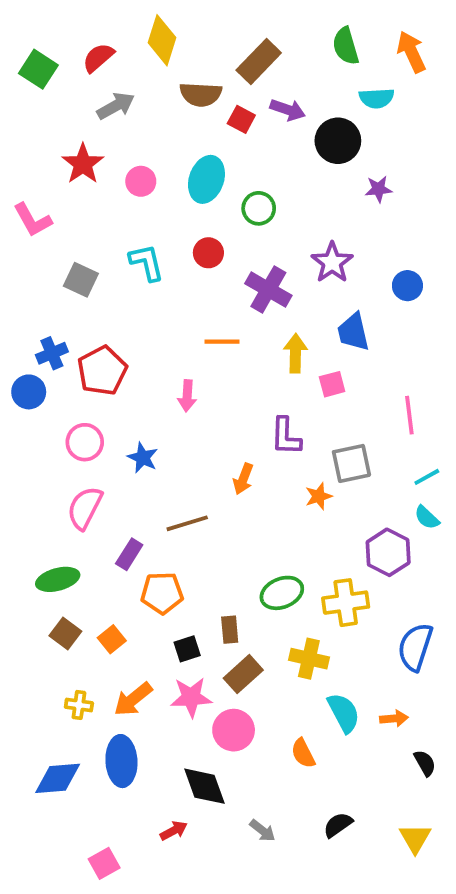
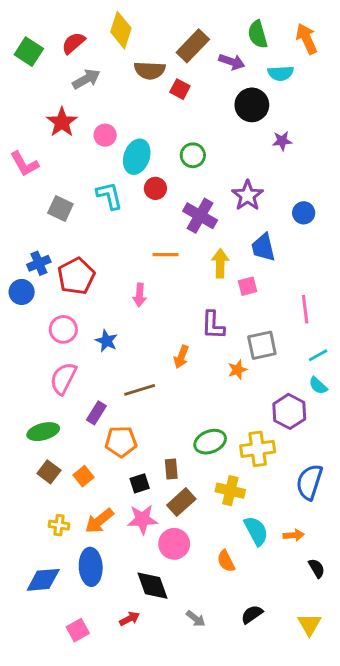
purple arrow: (288, 110) -> (232, 62), moved
cyan ellipse: (206, 179) -> (137, 157), moved
pink square: (104, 863) -> (78, 630), moved

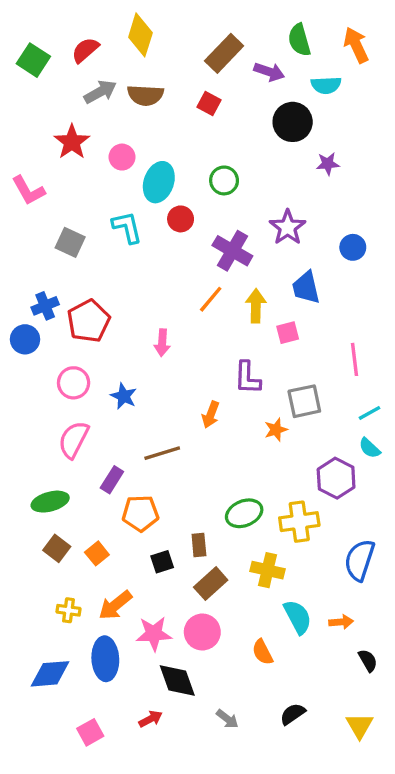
brown semicircle: (150, 70) -> (145, 95), moved
orange line: (165, 255) -> (211, 299), moved, turned -50
pink star: (142, 519) -> (154, 634), moved

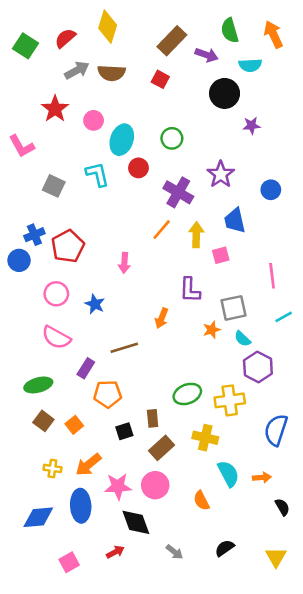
pink semicircle: (74, 440) -> (56, 337), turned -88
cyan semicircle: (370, 448) -> (243, 339), moved

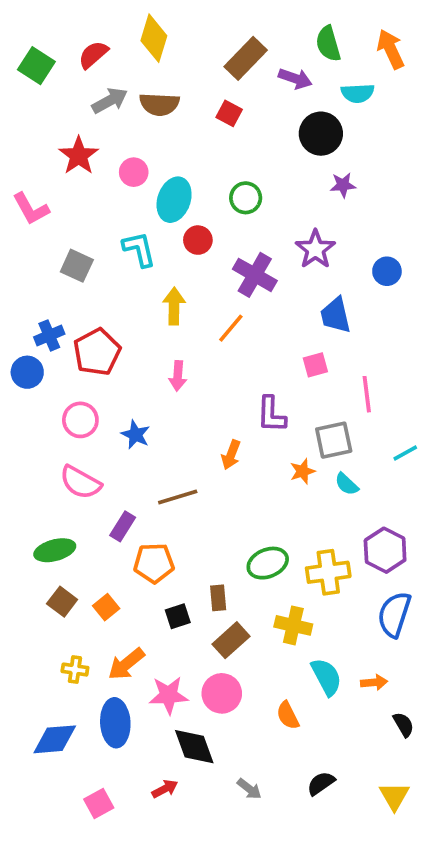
purple star: (252, 126) -> (343, 185), moved
yellow arrow: (196, 235) -> (174, 306), moved
pink line: (272, 276) -> (367, 394), moved
purple hexagon: (258, 367) -> (385, 550), moved

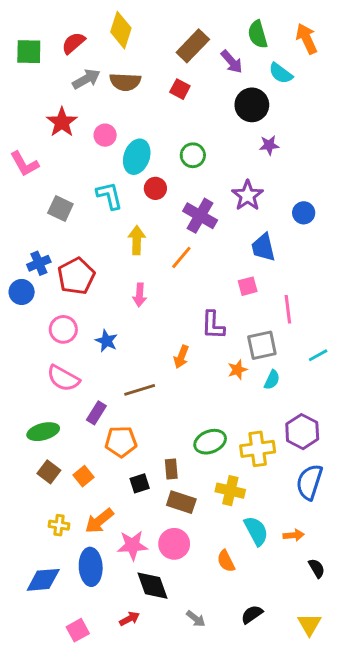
green square: (36, 66) -> (29, 52), turned -32
purple arrow: (295, 79) -> (232, 62), turned 30
cyan semicircle: (358, 93) -> (281, 73), turned 40
cyan semicircle: (347, 484) -> (272, 380), turned -108
brown rectangle: (231, 640) -> (181, 502), turned 60

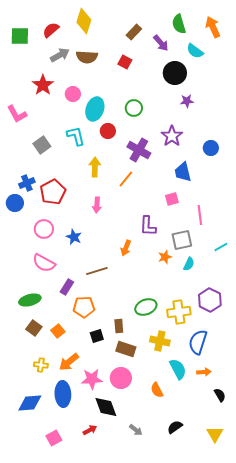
brown rectangle: (193, 46) -> (134, 32), size x0.7
gray square: (60, 209) -> (42, 145), turned 30
blue semicircle: (309, 482) -> (198, 342), moved

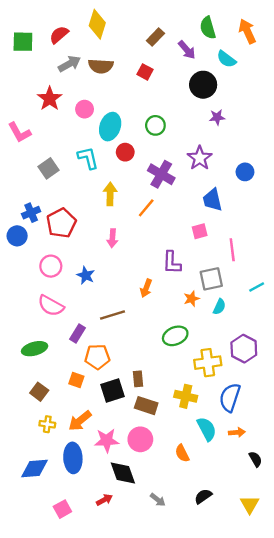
green ellipse: (146, 307) -> (175, 336), moved
brown square: (34, 328) -> (39, 392), moved
orange square: (58, 331) -> (76, 380), moved, turned -32
black square: (97, 336) -> (112, 391), size x1.5

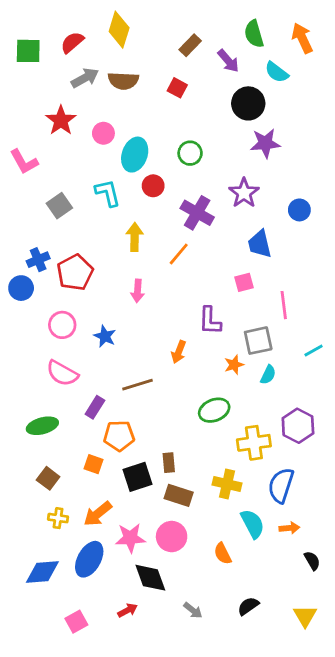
purple star: (217, 117) -> (265, 143), size x1.5
blue ellipse: (73, 458) -> (89, 559), turned 32

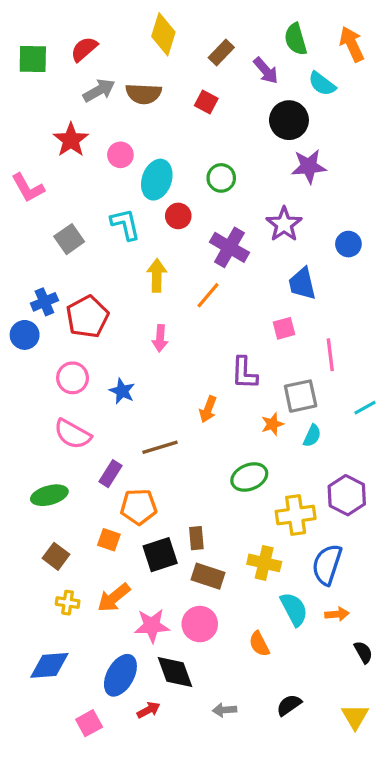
yellow diamond: (119, 30) -> (163, 34), moved
blue ellipse: (89, 559) -> (120, 675), moved
gray arrow: (193, 610) -> (225, 710), turned 138

